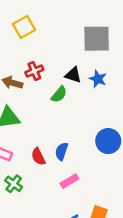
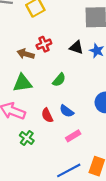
green semicircle: (59, 94) -> (59, 80), moved
blue semicircle: (62, 151) -> (67, 111), turned -72

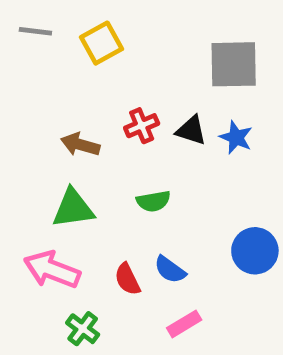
red cross: (44, 44) -> (142, 126), moved
green semicircle: (59, 80) -> (153, 201), turned 40

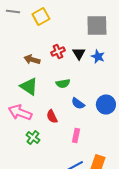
black triangle: (191, 130) -> (79, 54), turned 40
green triangle: (73, 208) -> (29, 86), turned 42
blue semicircle: (170, 270) -> (78, 104), moved
pink rectangle: (184, 324) -> (76, 136), turned -48

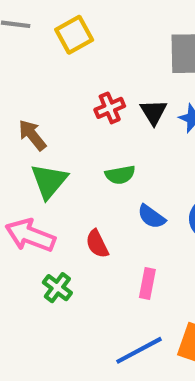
brown arrow: (32, 60) -> (32, 135), moved, turned 35
green triangle: (29, 86) -> (49, 181), turned 36

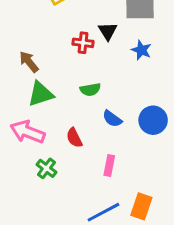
red cross: (110, 108) -> (83, 43), turned 30
black triangle: (154, 112) -> (108, 31), moved
green triangle: (49, 181) -> (41, 94), turned 32

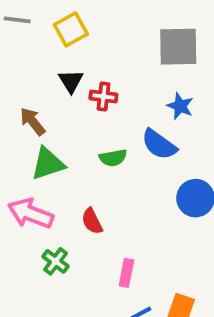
black triangle: (108, 31) -> (71, 81), moved
blue semicircle: (112, 119) -> (159, 144), moved, size x1.4
pink rectangle: (109, 165) -> (126, 273), moved

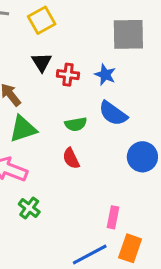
blue star: (180, 106) -> (105, 75), moved
red semicircle: (92, 221) -> (71, 158), moved
pink rectangle: (126, 273) -> (113, 217), moved

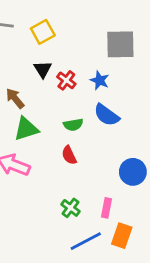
red cross: (68, 75) -> (66, 80), turned 30
blue circle: (142, 157) -> (133, 172), moved
green cross: (29, 208) -> (70, 208), moved

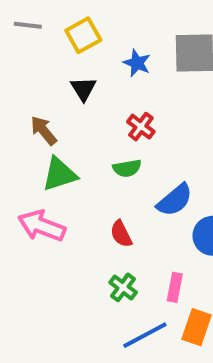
red cross: (66, 80) -> (141, 127), moved
blue star: (100, 80) -> (137, 63), moved
blue semicircle: (107, 115) -> (175, 200), moved, turned -76
red semicircle: (69, 155) -> (121, 234), moved

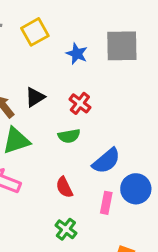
black triangle: (83, 89) -> (35, 97), moved, turned 30
pink rectangle: (175, 287) -> (106, 203), moved

